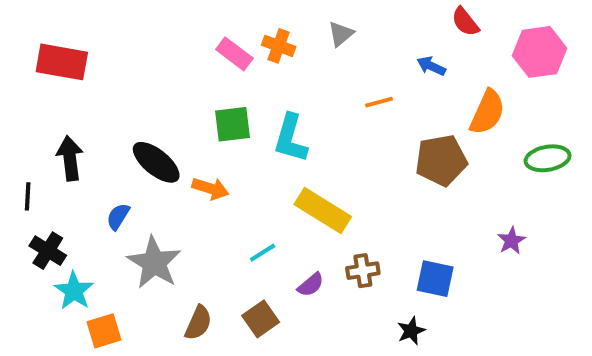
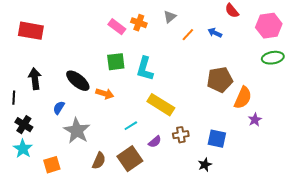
orange line: (379, 102) -> (188, 35), moved, turned -32
orange semicircle: (487, 112) -> (243, 98), moved
green ellipse: (548, 158) -> (273, 58), moved
cyan star: (74, 291) -> (23, 149), moved
brown square: (261, 319) -> (130, 159), size x1.4

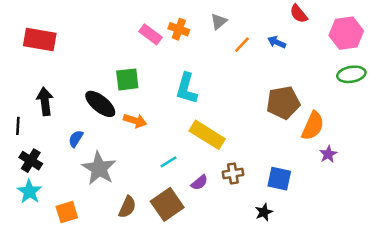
green square: (116, 62) -> (127, 79), moved

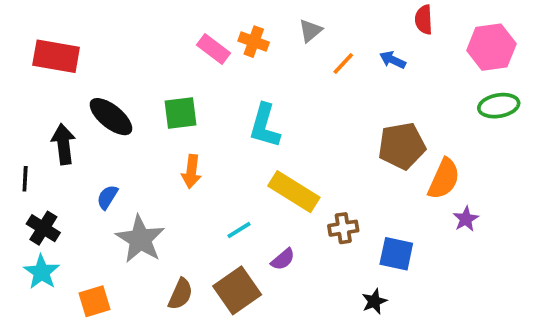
red semicircle: (299, 14) -> (424, 20), turned 36
black ellipse: (100, 104) -> (111, 117), moved
orange arrow: (135, 121) -> (191, 171), turned 80
brown cross: (233, 173) -> (343, 228), moved

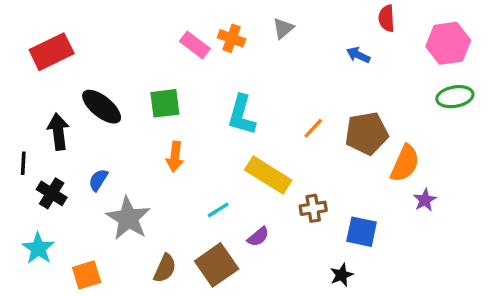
red rectangle: (56, 56) -> (52, 52), turned -36
orange line: (343, 64) -> (313, 128), moved
black cross: (43, 228) -> (52, 193), moved

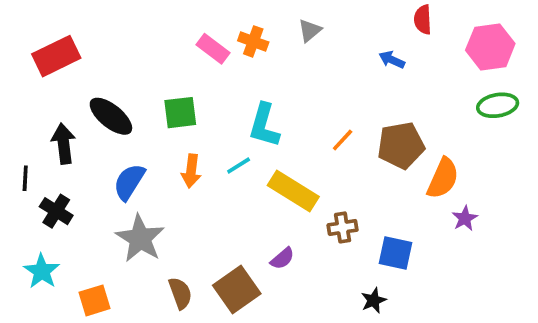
blue semicircle: (98, 180) -> (129, 182), moved, size x1.5
cyan line: (218, 210) -> (239, 165), moved
brown semicircle: (165, 268) -> (180, 293), turned -44

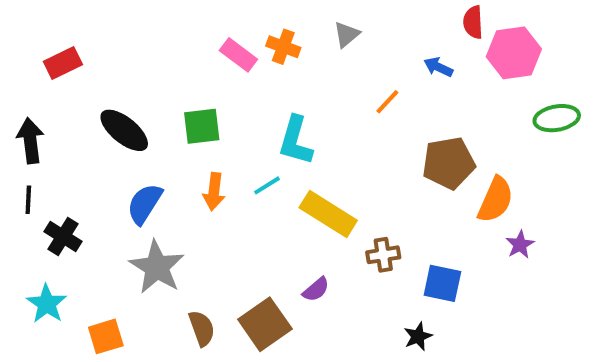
pink hexagon: (490, 47) -> (514, 53), moved
red rectangle: (56, 56) -> (63, 63), size x0.7
orange line: (343, 140) -> (387, 102), moved
black arrow: (64, 144) -> (30, 141), moved

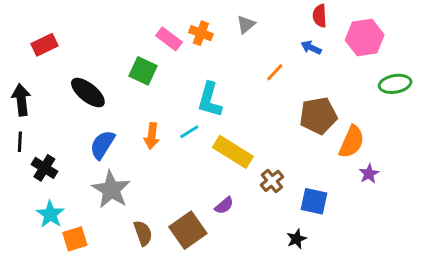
red semicircle: (473, 22) -> (320, 16), moved
green square: (202, 126) -> (143, 71), moved, turned 32
brown cross: (383, 255) -> (272, 181), turned -30
cyan star: (47, 304) -> (50, 214), moved

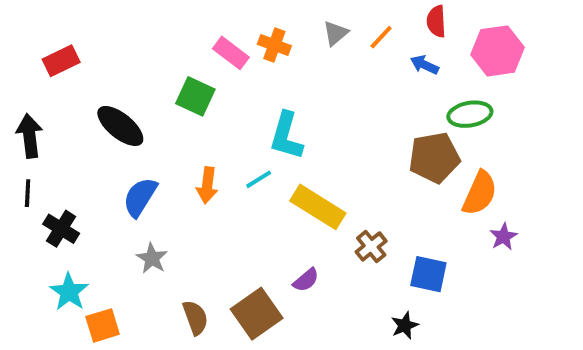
orange line: (275, 72) -> (381, 37), moved
green ellipse: (395, 84) -> (470, 114), moved
gray star: (111, 190) -> (152, 258), size x0.6

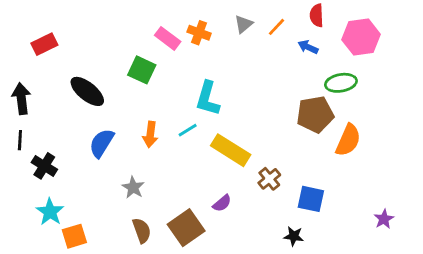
purple star: (503, 237) -> (384, 219), moved
gray star: (152, 258) -> (133, 187), moved
black star: (405, 325) -> (294, 236), turned 30

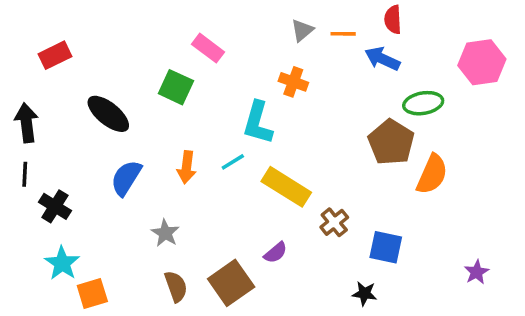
orange line: (276, 27) -> (343, 34), turned 48
orange cross: (199, 33) -> (293, 82), moved
pink hexagon: (361, 37) -> (482, 62), moved
blue arrow: (308, 47) -> (382, 59), size x1.4
brown pentagon: (315, 114) -> (391, 142), turned -30

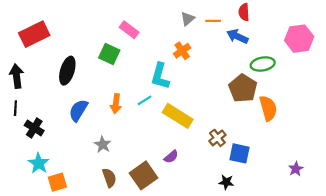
red rectangle: (55, 55) -> (34, 34), size x1.5
orange cross: (293, 82) -> (182, 51), turned 35
black ellipse: (108, 114) -> (67, 71), turned 68
orange semicircle: (432, 174) -> (268, 108), turned -40
brown cross: (334, 222) -> (217, 138), moved

